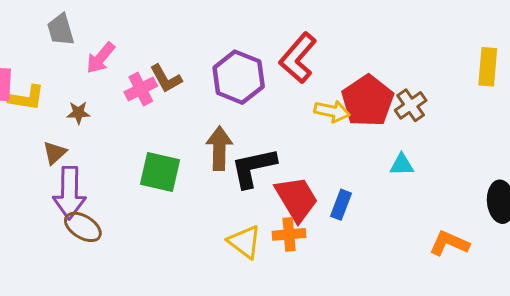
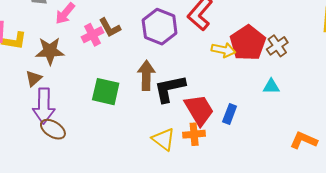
brown star: (78, 113) -> (50, 51), size x1.8

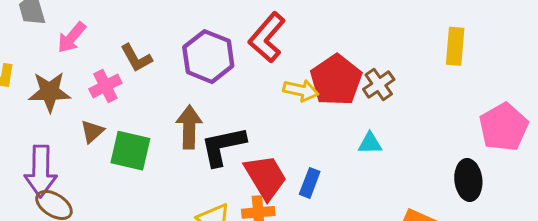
pink cross: (92, 35) -> (105, 86), moved
brown triangle: (34, 78) -> (92, 131), moved

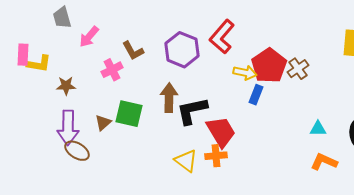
brown star: (50, 92) -> (66, 86), moved, size x0.7
brown triangle: (92, 131) -> (103, 123), moved
cyan triangle: (370, 143) -> (318, 129), moved
blue rectangle: (310, 183) -> (256, 95), moved

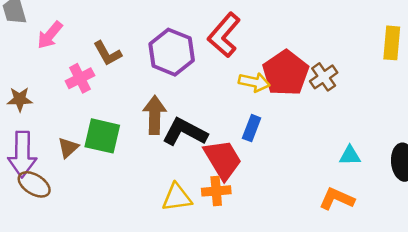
blue rectangle: (256, 95) -> (252, 128), moved
black L-shape: (192, 111) -> (185, 132), turned 40
yellow triangle: (186, 161) -> (177, 197), turned -45
orange L-shape: (324, 162) -> (337, 199), moved

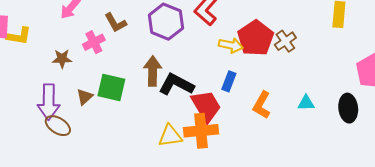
brown star: (20, 99) -> (62, 59), moved
orange cross: (216, 191) -> (201, 131), size x1.5
orange L-shape: (337, 199) -> (262, 105), moved, turned -84

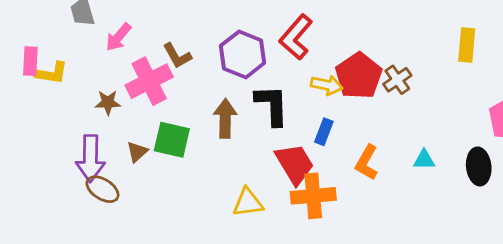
pink cross: (94, 42) -> (149, 81), size x1.6
black L-shape: (176, 84) -> (272, 105), moved, turned 60
orange cross: (201, 131) -> (313, 196), moved

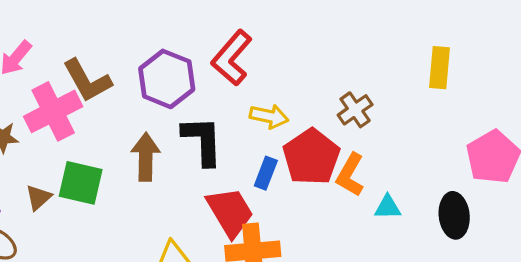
brown L-shape: (177, 56) -> (87, 81), size x1.4
red pentagon: (359, 76) -> (311, 157), moved
orange L-shape: (367, 162) -> (350, 175), moved

